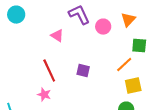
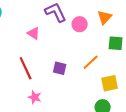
orange line: (124, 65) -> (91, 62), moved
pink star: (44, 95) -> (35, 97), moved

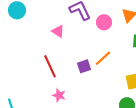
orange line: (91, 62) -> (103, 58), moved
purple square: (60, 68) -> (84, 66), turned -32

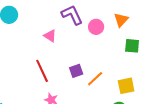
orange line: (103, 58) -> (95, 79), moved

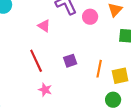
orange line: (95, 79) -> (99, 69), moved, turned -36

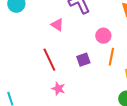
pink circle: (90, 17) -> (103, 36), moved
orange line: (99, 69) -> (111, 57), moved

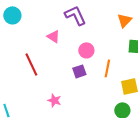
pink circle: (103, 36) -> (86, 50), moved
red line: (49, 60) -> (31, 64), moved

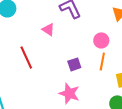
pink circle: (86, 50) -> (101, 40), moved
pink star: (54, 100) -> (69, 93), moved, size x1.5

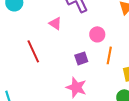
pink circle: (101, 40) -> (97, 34), moved

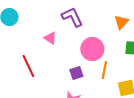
pink circle: (97, 34) -> (92, 49), size x1.5

